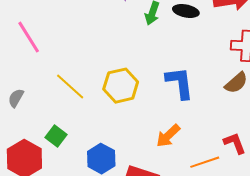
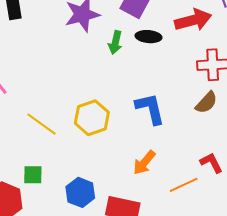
green square: (56, 136) -> (33, 175), turned -30

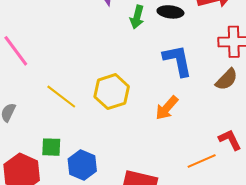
blue L-shape: (150, 109) -> (178, 60), moved
orange arrow: (144, 163) -> (167, 108), moved
blue hexagon: (80, 192) -> (82, 165), moved

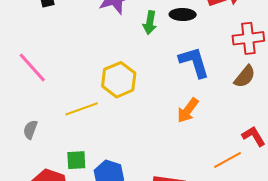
yellow hexagon: (112, 92) -> (119, 80), moved
yellow line: (61, 97) -> (82, 109), turned -52

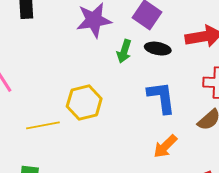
orange arrow: (188, 110) -> (165, 146), moved

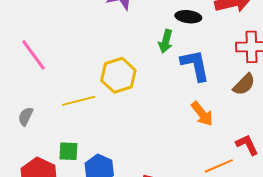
green arrow: (124, 51) -> (166, 41), moved
orange arrow: (165, 146) -> (202, 114), turned -80

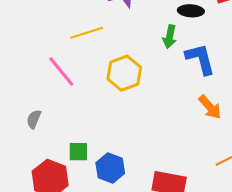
pink line: (34, 55) -> (61, 71), moved
yellow line: (79, 101) -> (87, 33), moved

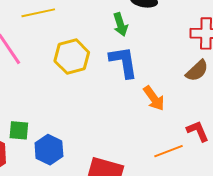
green arrow: (170, 37) -> (120, 24), turned -35
blue L-shape: (200, 59) -> (124, 62), moved

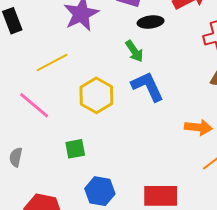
orange arrow: (154, 98) -> (198, 127), moved, turned -32
green square: (19, 130) -> (75, 149), moved

